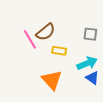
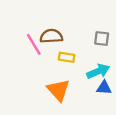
brown semicircle: (46, 32) -> (51, 36), turned -144
blue triangle: (92, 78) -> (104, 88), turned -32

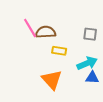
pink line: (34, 44) -> (30, 28), moved

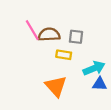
gray square: (90, 34) -> (76, 37), moved

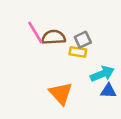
gray square: (76, 37) -> (83, 40), turned -32
yellow rectangle: (64, 55) -> (78, 52), moved

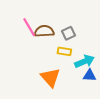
yellow rectangle: (78, 52) -> (64, 51), moved

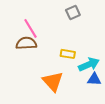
brown semicircle: (44, 31) -> (26, 43), moved
gray square: (68, 33) -> (73, 13), moved

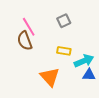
gray square: (73, 13) -> (64, 21), moved
brown semicircle: (26, 43) -> (25, 41), turned -108

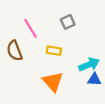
brown semicircle: (25, 41) -> (14, 51), moved
yellow rectangle: (64, 51) -> (54, 51), moved

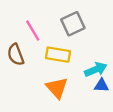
gray square: (68, 22) -> (73, 24), size x1.5
yellow rectangle: (54, 51) -> (58, 55), size x1.5

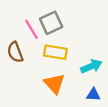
gray square: (73, 24) -> (51, 23), moved
blue triangle: (101, 85) -> (93, 95), moved

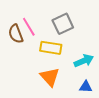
gray square: (51, 23) -> (63, 24), moved
brown semicircle: (15, 52) -> (16, 34), moved

